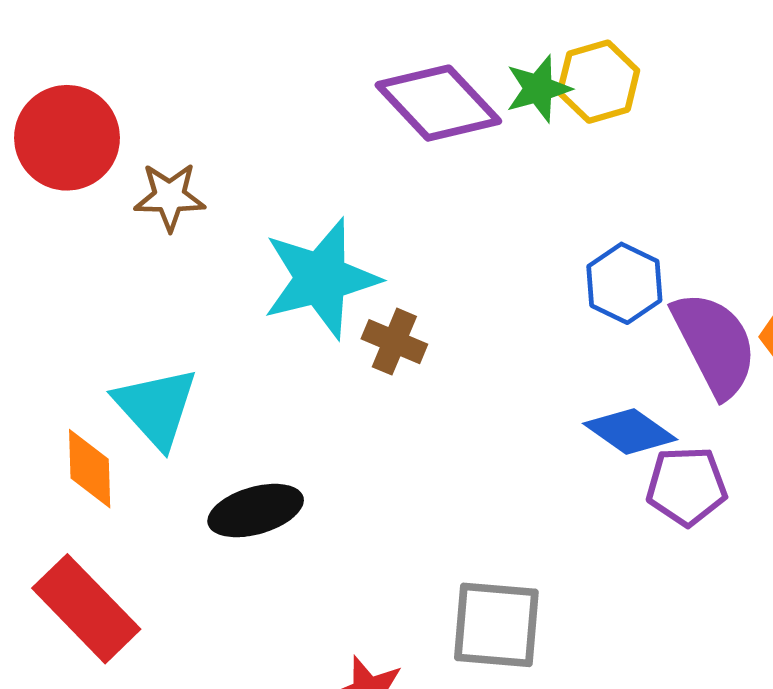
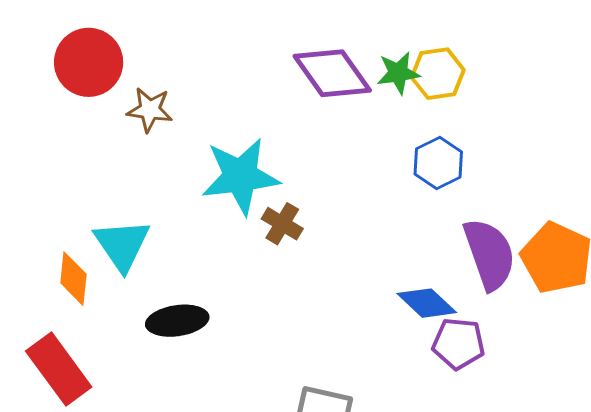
blue hexagon: (624, 283) -> (438, 163), moved

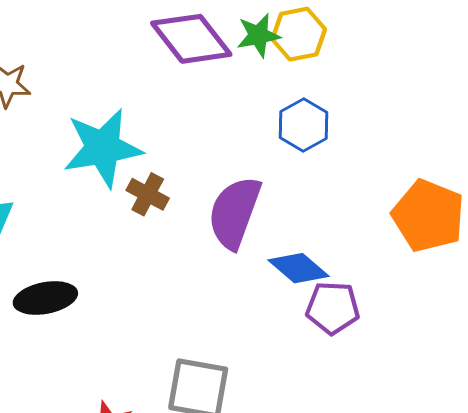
purple semicircle: (489, 254) -> (235, 213), moved, turned -138

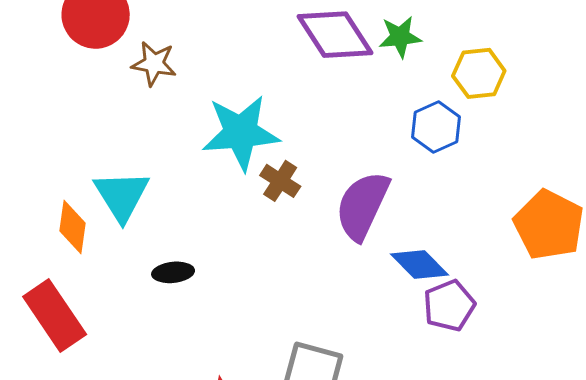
yellow hexagon: (299, 34) -> (479, 73), moved
black ellipse: (45, 298) -> (173, 272), size x0.7
purple pentagon: (333, 308) -> (449, 306), turned -30

